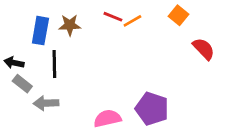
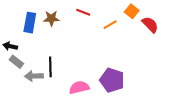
orange line: (132, 21) -> (110, 25), moved
red semicircle: (204, 49) -> (150, 25), moved
black line: (54, 64) -> (50, 67), moved

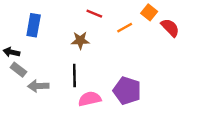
brown star: (51, 18) -> (80, 40), moved
black line: (50, 67) -> (74, 75), moved

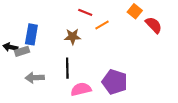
blue rectangle: (34, 25) -> (31, 34), moved
orange line: (125, 28) -> (102, 25), moved
gray rectangle: (18, 70) -> (22, 51), moved, turned -56

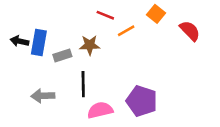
orange square: (135, 11) -> (156, 14), moved
black arrow: (10, 47) -> (19, 41), moved
gray rectangle: (22, 51) -> (62, 55), moved

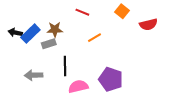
orange line: (126, 31) -> (95, 38), moved
red semicircle: (190, 31) -> (148, 24), turned 120
blue rectangle: (39, 42) -> (30, 34), turned 36
brown star: (90, 45) -> (55, 29), moved

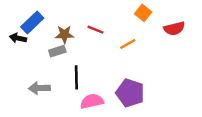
red line: (82, 12) -> (95, 30), moved
blue rectangle: (30, 34) -> (32, 22), moved
orange line: (95, 38) -> (128, 44), moved

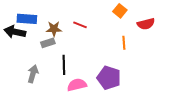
blue rectangle: (32, 22) -> (27, 19), turned 48
black arrow: (18, 38) -> (15, 32), size x1.5
orange line: (128, 44) -> (124, 43), moved, turned -64
gray arrow: (39, 88) -> (33, 74), turned 108

